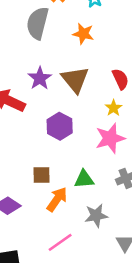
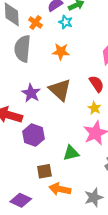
purple hexagon: (60, 126) -> (33, 135), moved
green triangle: (84, 179) -> (71, 153), moved
orange arrow: (57, 199) -> (60, 189), turned -105

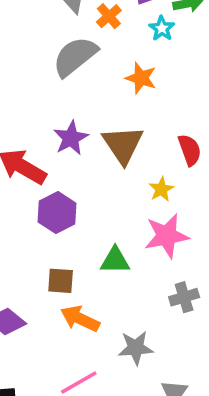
gray semicircle: (23, 49) -> (75, 56), turned 32
yellow star: (95, 108) -> (161, 189), moved

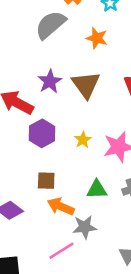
yellow star: (161, 189) -> (83, 140), moved
green triangle: (115, 260) -> (97, 189), moved
gray star: (136, 348) -> (85, 227), moved

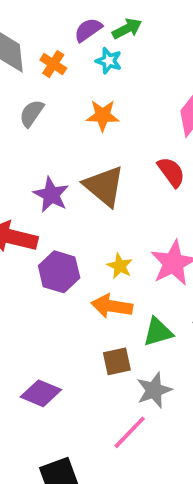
gray semicircle: (51, 25) -> (32, 113), size x0.6
brown square: (46, 181) -> (117, 361), moved
orange arrow: (61, 206) -> (112, 306), moved

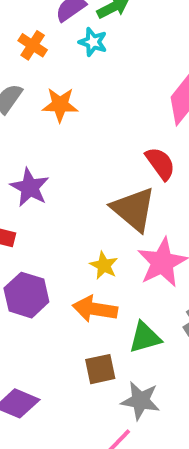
orange star: (103, 116) -> (60, 105), moved
brown triangle: (104, 186) -> (133, 209), moved
purple hexagon: (59, 272) -> (26, 295), moved
gray star: (154, 390) -> (140, 401), turned 30

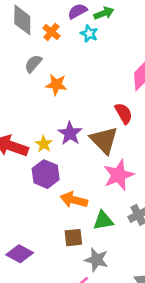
orange star: (60, 105) -> (56, 85), moved
purple star: (30, 187) -> (70, 133), moved
yellow star: (104, 265) -> (44, 144), moved
purple hexagon: (26, 295) -> (46, 174), moved

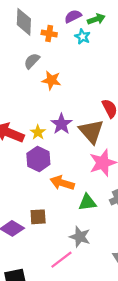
orange cross: (51, 32) -> (49, 34), turned -32
brown square: (73, 238) -> (38, 217), moved

